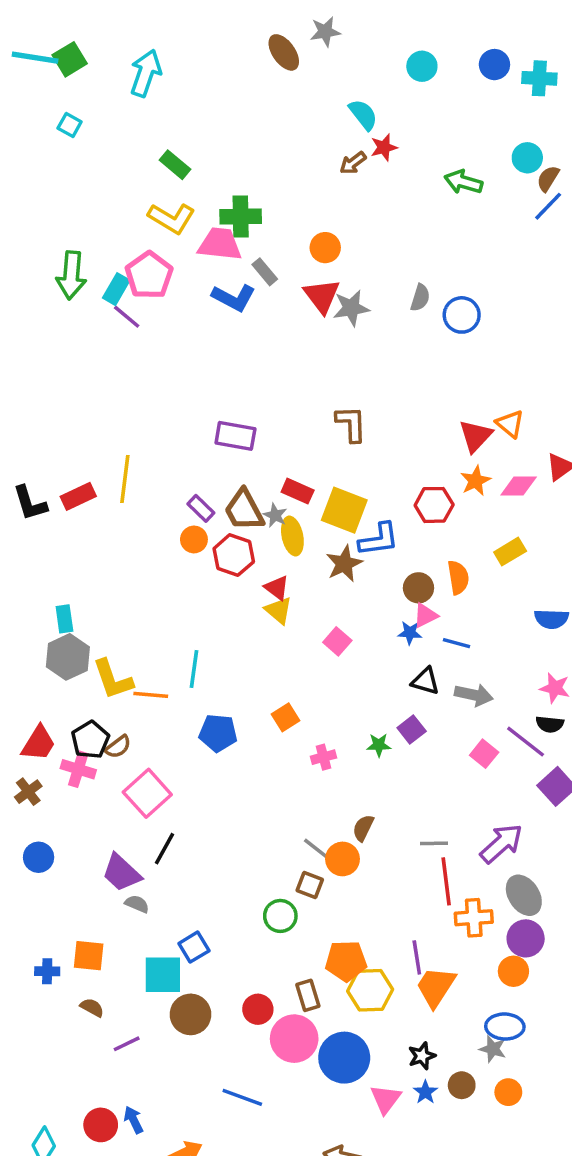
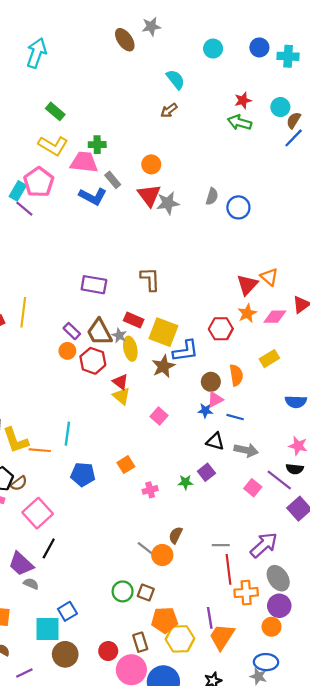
red star: (384, 147) -> (243, 100), moved
green cross: (241, 217) -> (97, 145), size x0.7
brown L-shape: (351, 424) -> (150, 279), moved
brown square: (310, 885) -> (146, 593), moved

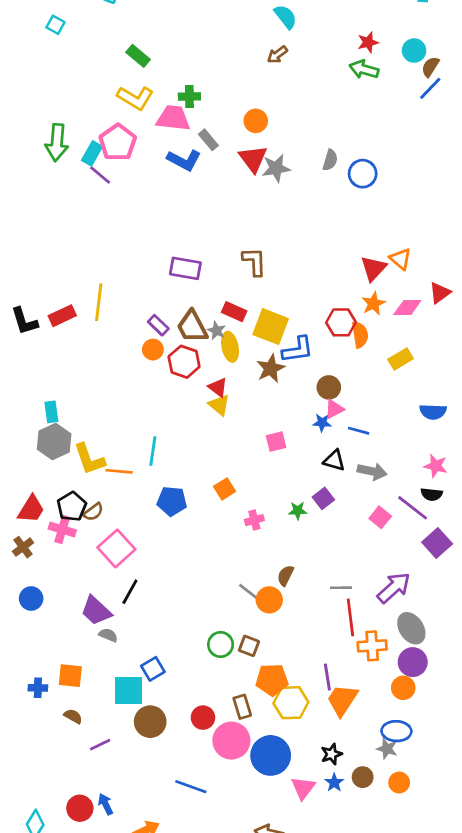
orange semicircle: (236, 375) -> (360, 335), moved
pink square: (159, 416) -> (276, 442), moved, turned 35

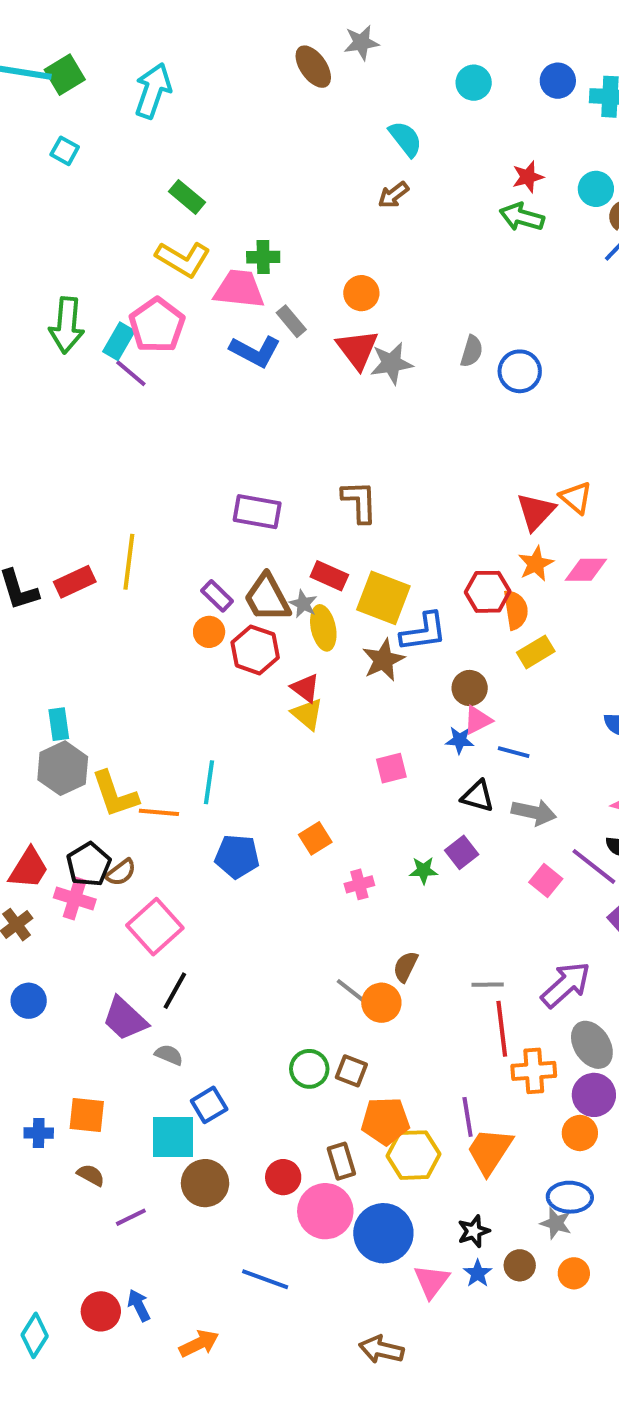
yellow rectangle: (401, 359) -> (536, 652), moved
gray semicircle: (108, 635) -> (169, 1055), moved

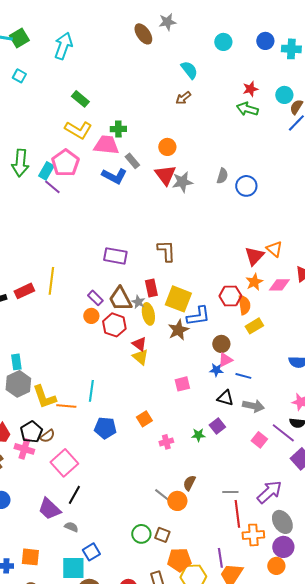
red rectangle: (329, 576) -> (151, 288), turned 54

